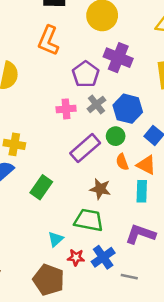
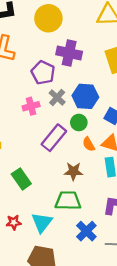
green rectangle: (41, 187) -> (21, 179), turned -60
cyan triangle: (56, 239) -> (42, 222), size x1.5
red star: (76, 257) -> (14, 222), moved

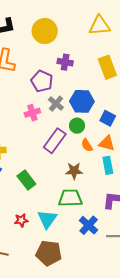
purple cross: (69, 53) -> (65, 62), size x0.7

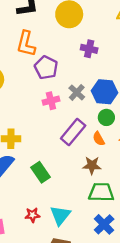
purple pentagon: (42, 81) -> (46, 68), moved
green circle: (77, 126) -> (106, 117), moved
orange semicircle: (87, 145) -> (99, 139), moved
green trapezoid: (70, 198) -> (101, 192), moved

